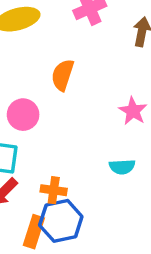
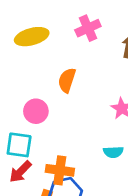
orange cross: (54, 190) -> (60, 170), size x1.4

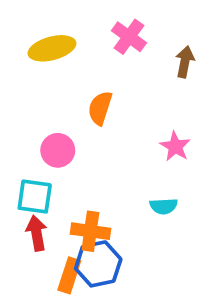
pink cross: (88, 28) -> (129, 37), turned -30
red arrow: (20, 172) -> (37, 233), turned 125

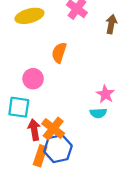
pink star: (175, 146) -> (105, 94), moved
orange cross: (90, 231) -> (53, 129), turned 30
red arrow: (37, 233) -> (34, 130), moved

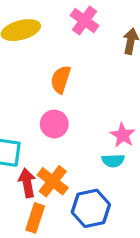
pink circle: (33, 79) -> (54, 124), moved
blue hexagon: (58, 149) -> (91, 208), moved

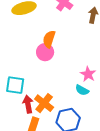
pink circle: (54, 124) -> (45, 52), moved
cyan semicircle: (113, 161) -> (82, 90), turned 32

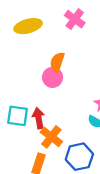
red arrow: (28, 104) -> (39, 118), moved

